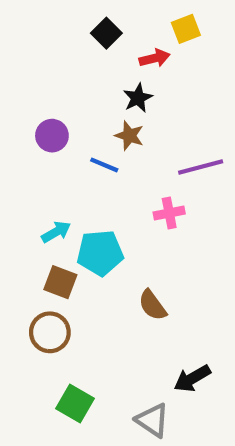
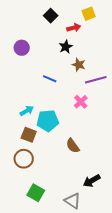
purple circle: (52, 136) -> (22, 48), moved
brown star: (129, 136) -> (79, 65), moved
pink cross: (169, 213) -> (81, 102), turned -32

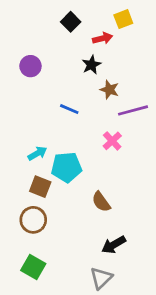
black arrow: (92, 181) -> (114, 245), moved
green square: (36, 193) -> (33, 267), moved
gray triangle: (73, 201) -> (101, 278), turned 42

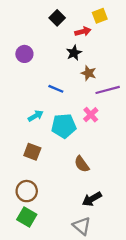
cyan arrow: (37, 153) -> (36, 116), moved
cyan pentagon: (66, 167) -> (64, 126), moved
brown circle: (33, 220) -> (27, 191), moved
gray triangle: (101, 278) -> (82, 226), turned -36

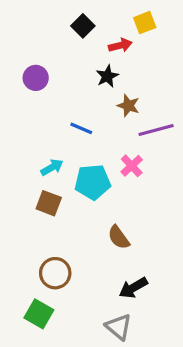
brown square: (32, 152) -> (49, 203), moved
brown circle: (27, 191) -> (55, 273), moved

